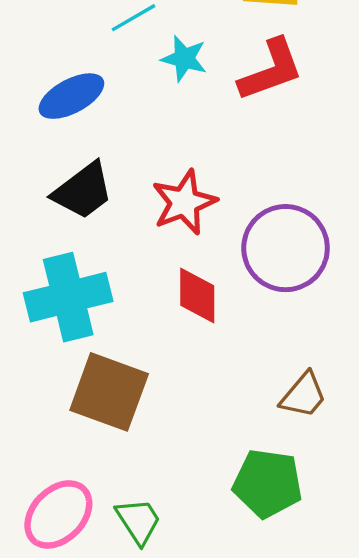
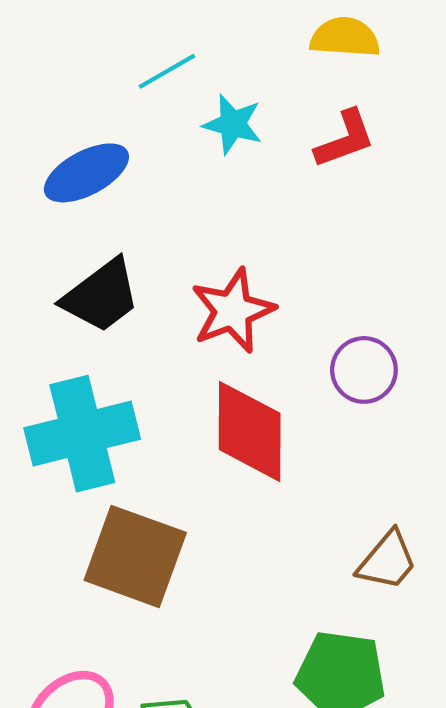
red L-shape: (271, 70) -> (345, 139), size x0.7
purple circle: (286, 248) -> (364, 370), size x0.6
red diamond: (197, 295) -> (250, 431), size x1.4

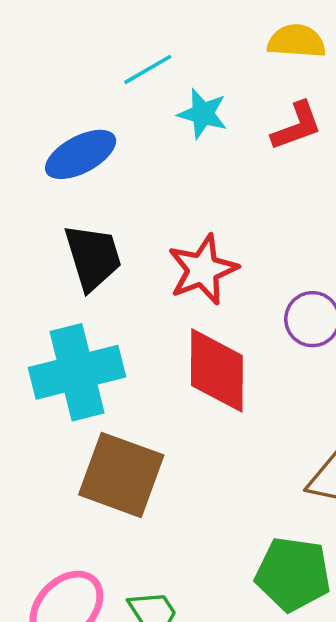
black trapezoid: (101, 296) -> (93, 257), turned -70

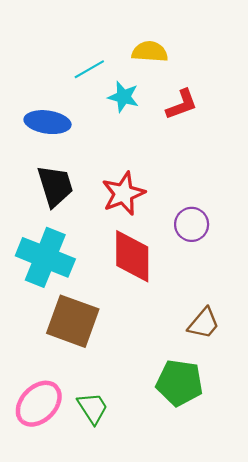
yellow semicircle: (297, 41) -> (150, 52), moved
blue ellipse: (81, 154) -> (48, 122), turned 36
cyan cross: (77, 372) -> (45, 257), turned 36

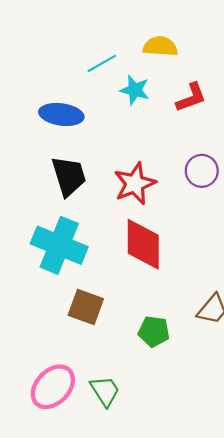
purple circle: (192, 224) -> (202, 171), moved
brown square: (73, 321) -> (86, 307), size x0.7
green pentagon: (179, 383) -> (154, 331), moved, size x0.7

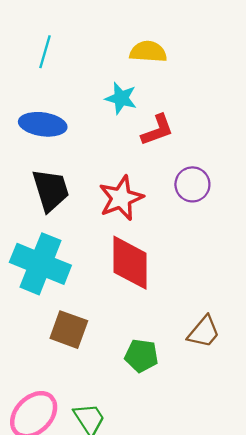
cyan line: (102, 63) -> (45, 52), moved, turned -44
red L-shape: (191, 97) -> (157, 130), moved

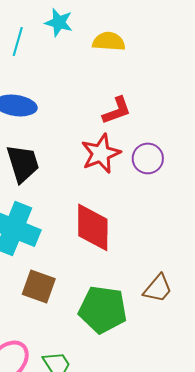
cyan star: (121, 98) -> (59, 22), moved
red star: (121, 198) -> (101, 153), moved
green pentagon: (141, 356) -> (103, 309), size x1.6

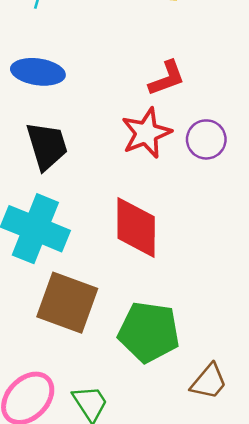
brown square: (39, 286) -> (67, 303), size x1.4
brown trapezoid: (158, 288) -> (209, 382), moved

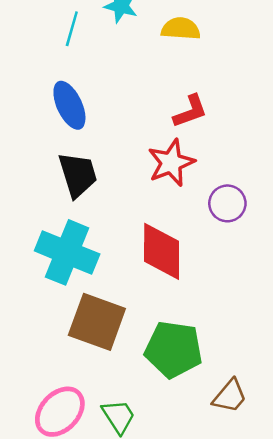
blue ellipse: (38, 72) -> (69, 105), turned 57
purple circle: (206, 139) -> (227, 203), moved

